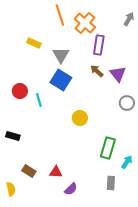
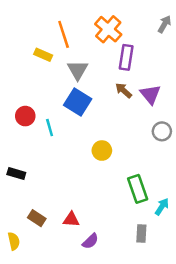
orange line: (60, 15) -> (64, 34), moved
green rectangle: (108, 148) -> (138, 189), turned -35

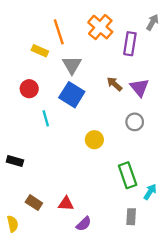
purple rectangle: (126, 57) -> (130, 44), moved
red circle: (25, 116) -> (29, 89), moved
gray circle: (162, 131) -> (135, 122), moved

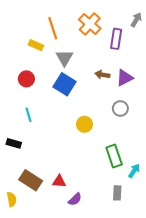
brown arrow: (115, 84) -> (102, 75), turned -32
purple triangle: (139, 88) -> (125, 78), turned 42
cyan line: (46, 118) -> (29, 115), moved
brown rectangle: (34, 203) -> (31, 180), size x1.5

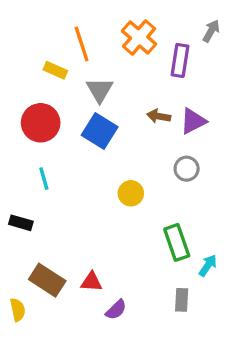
red circle: (26, 79) -> (41, 123), size x1.5

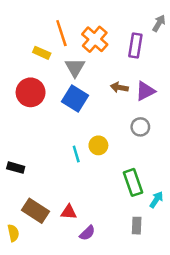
orange cross: (139, 37) -> (95, 39), moved
cyan line: (44, 179) -> (76, 154), moved

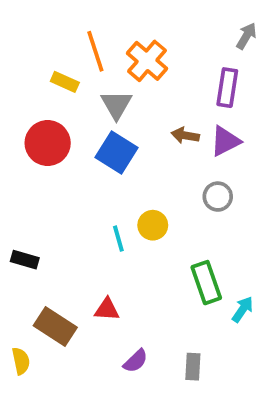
purple rectangle: (135, 45) -> (227, 88), moved
red triangle: (69, 212) -> (107, 309), moved
gray rectangle: (137, 226) -> (193, 367), moved

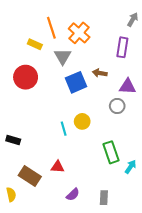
purple triangle: (225, 141) -> (127, 86), moved, turned 30
blue square: (116, 153) -> (76, 82), moved, turned 35

